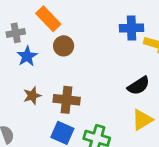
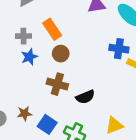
black semicircle: (139, 86) -> (85, 97), moved
brown star: (32, 96) -> (24, 113), moved
brown cross: (67, 100) -> (57, 84), moved

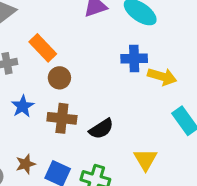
blue star: (29, 57) -> (23, 106), moved
yellow triangle: (114, 125) -> (145, 159), turned -30

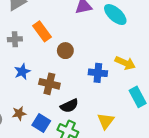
blue cross: (134, 59) -> (98, 73), moved
brown circle: (59, 78) -> (65, 51), moved
black semicircle: (101, 129) -> (69, 106), moved

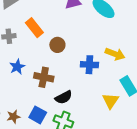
brown star: (19, 113) -> (14, 117), moved
yellow triangle: (106, 121) -> (111, 101), moved

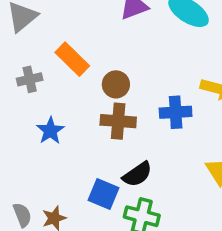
brown cross: (44, 77) -> (118, 121), moved
blue square: (38, 115) -> (103, 194), moved

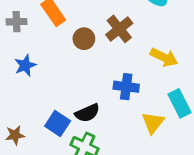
blue cross: (176, 112) -> (126, 87), moved
brown cross: (118, 121) -> (119, 29), moved, turned 36

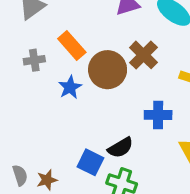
brown circle: (84, 39) -> (108, 70), size x1.6
blue star: (25, 65) -> (70, 87), moved

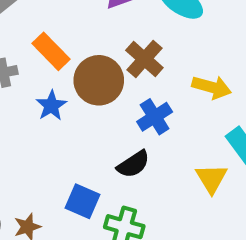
blue cross: (158, 115) -> (155, 117), moved, turned -30
black semicircle: (120, 148) -> (133, 164), moved

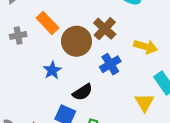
blue star: (51, 106) -> (52, 70), moved
black semicircle: (133, 164) -> (82, 92), moved

